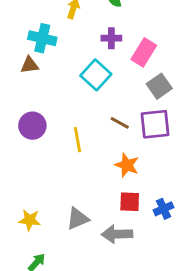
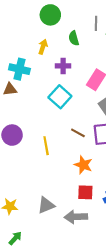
purple cross: (111, 38) -> (63, 66), moved

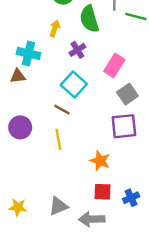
green semicircle: (74, 38) -> (89, 19), size x1.6
purple cross: (63, 66) -> (77, 50), turned -32
brown line: (78, 133) -> (62, 110), moved

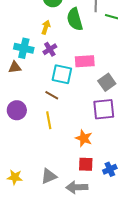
purple cross: (77, 50) -> (50, 49), moved
pink rectangle: (114, 65) -> (85, 61), moved, turned 54
cyan square: (74, 84) -> (62, 74), turned -30

